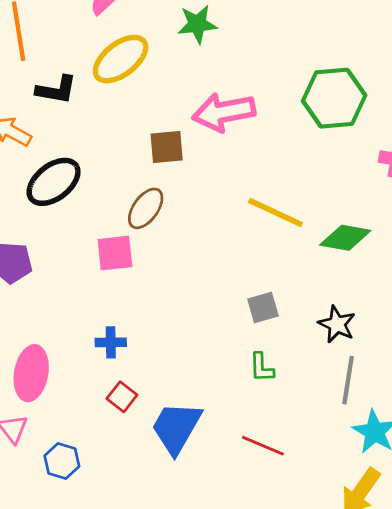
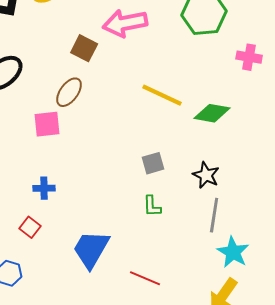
brown square: (167, 147) -> (84, 48), turned 32
red square: (122, 397) -> (30, 227), moved
red line: (263, 446) -> (145, 278), moved

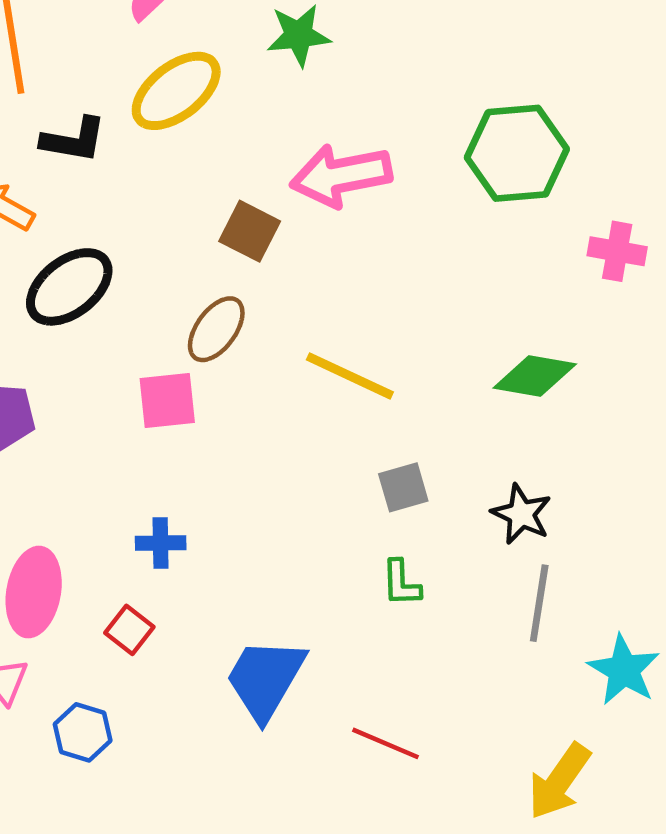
yellow line: (162, 95) -> (350, 376), moved
cyan star: (233, 252) -> (624, 670), moved

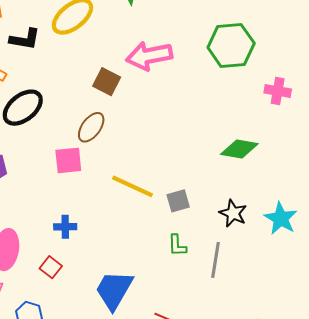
yellow line: (350, 376) -> (133, 186), moved
gray line: (539, 603) -> (215, 260), moved
cyan star: (624, 670) -> (281, 218), moved

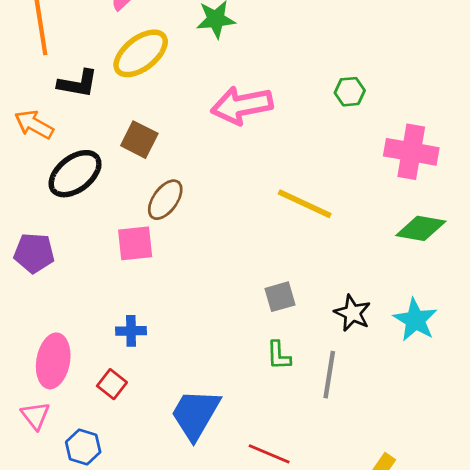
green hexagon: (231, 45) -> (350, 92), size x0.5
brown square: (107, 82) -> (139, 140), moved
pink cross: (278, 91) -> (411, 152), size x1.5
green diamond: (239, 149) -> (421, 228), moved
yellow line: (133, 186) -> (305, 204), moved

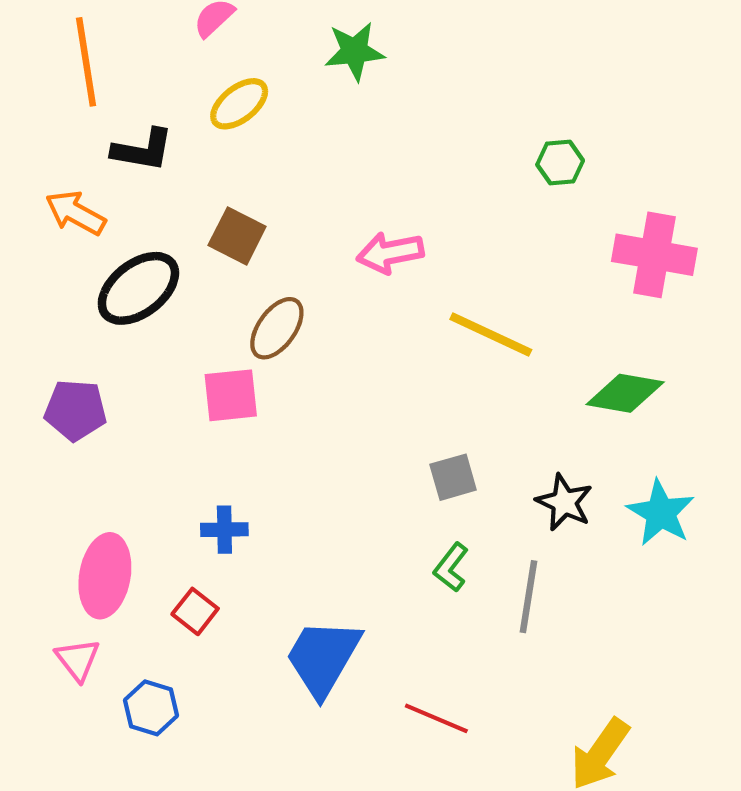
yellow ellipse: (141, 53) -> (239, 104), size x0.7
pink arrow: (242, 105) -> (390, 253), moved, size x0.7
green diamond: (421, 228) -> (625, 393), moved
green L-shape: (279, 355) -> (451, 567), turned 40

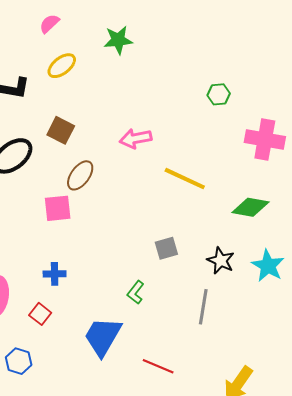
green L-shape: (451, 567) -> (136, 292), moved

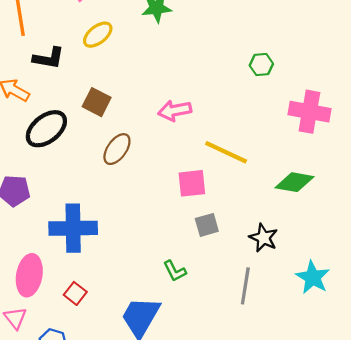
pink square: (58, 208) -> (192, 183), moved
cyan star: (268, 266) -> (313, 277), moved
blue cross: (55, 274) -> (73, 228), moved, size x2.0
green L-shape: (136, 292) -> (175, 271), turned -65

